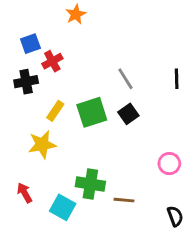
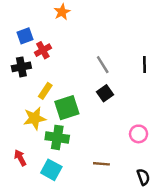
green square: (92, 112) -> (67, 108), moved
green cross: (90, 184) -> (57, 137), moved

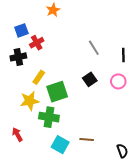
gray line: (103, 65) -> (94, 48), moved
pink circle: (139, 134) -> (118, 81), moved
cyan square: (51, 170) -> (60, 145), moved

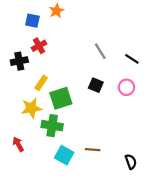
blue square: (21, 30) -> (32, 21), moved, turned 32
black line: (123, 55) -> (132, 59), turned -56
black square: (90, 79) -> (96, 85), turned -32

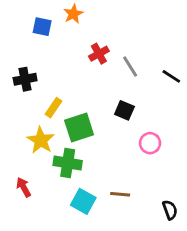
red cross: (39, 46) -> (99, 54), moved
pink circle: (126, 87) -> (150, 143), moved
yellow star: (31, 108) -> (41, 140), turned -30

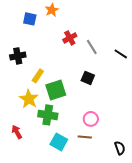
pink circle: (150, 143) -> (91, 119), moved

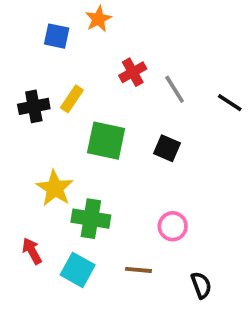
yellow rectangle: (38, 76) -> (72, 99), moved
green square: (56, 90) -> (106, 141), moved, turned 30
brown line: (85, 137) -> (138, 270), moved
cyan square: (59, 142) -> (78, 270), moved
black semicircle: (120, 148) -> (201, 285), moved

